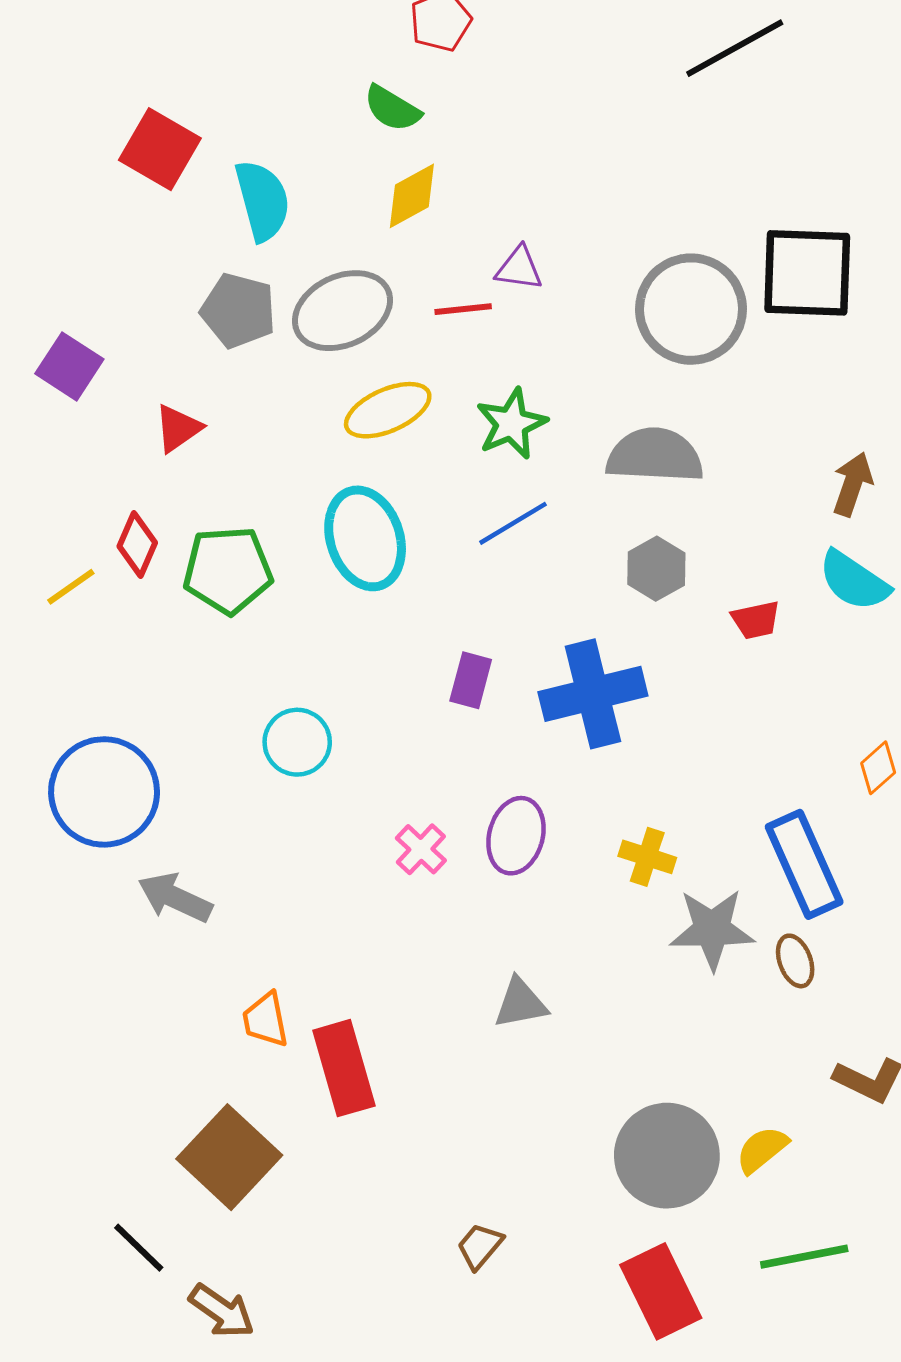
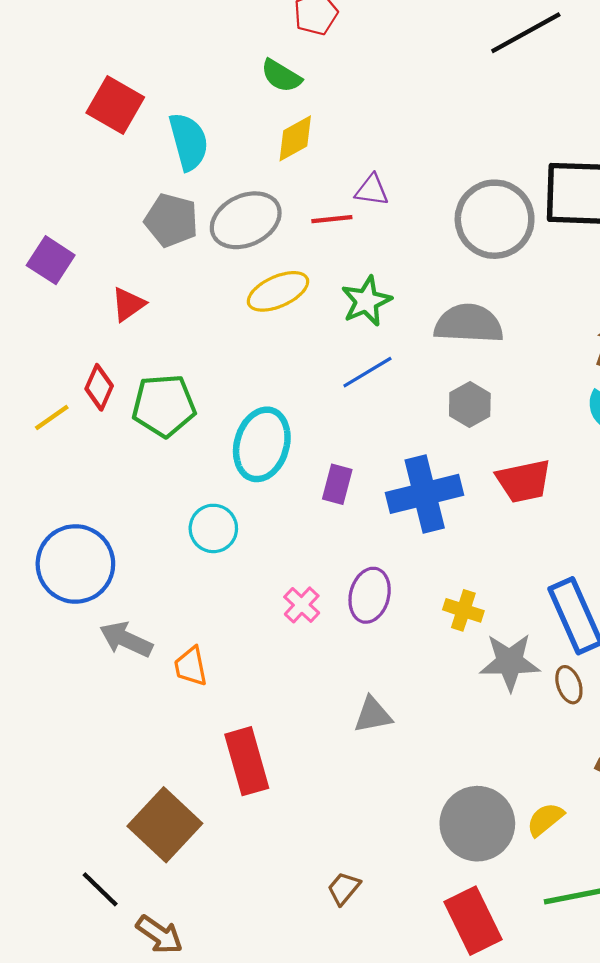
cyan ellipse: (365, 538) -> (262, 444), moved, turned 34
red trapezoid: (756, 620) -> (524, 481), moved, size x1.6
orange trapezoid: (265, 1020) -> (191, 666), moved

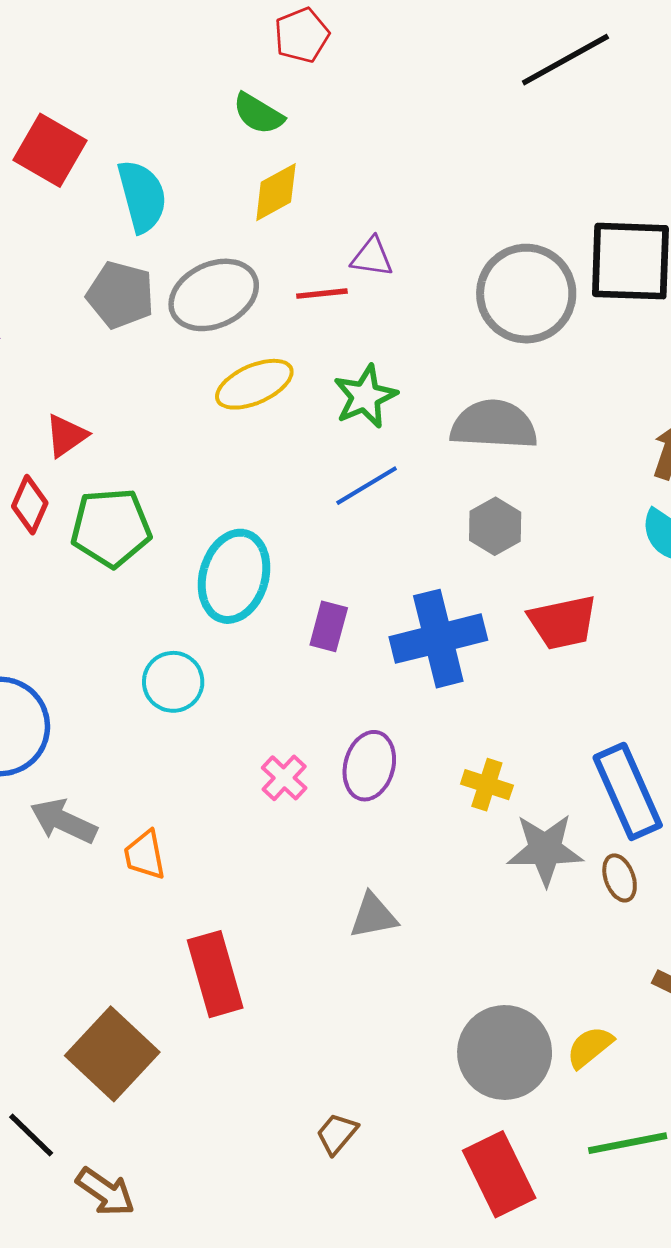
red triangle: (128, 304) -> (66, 436), moved

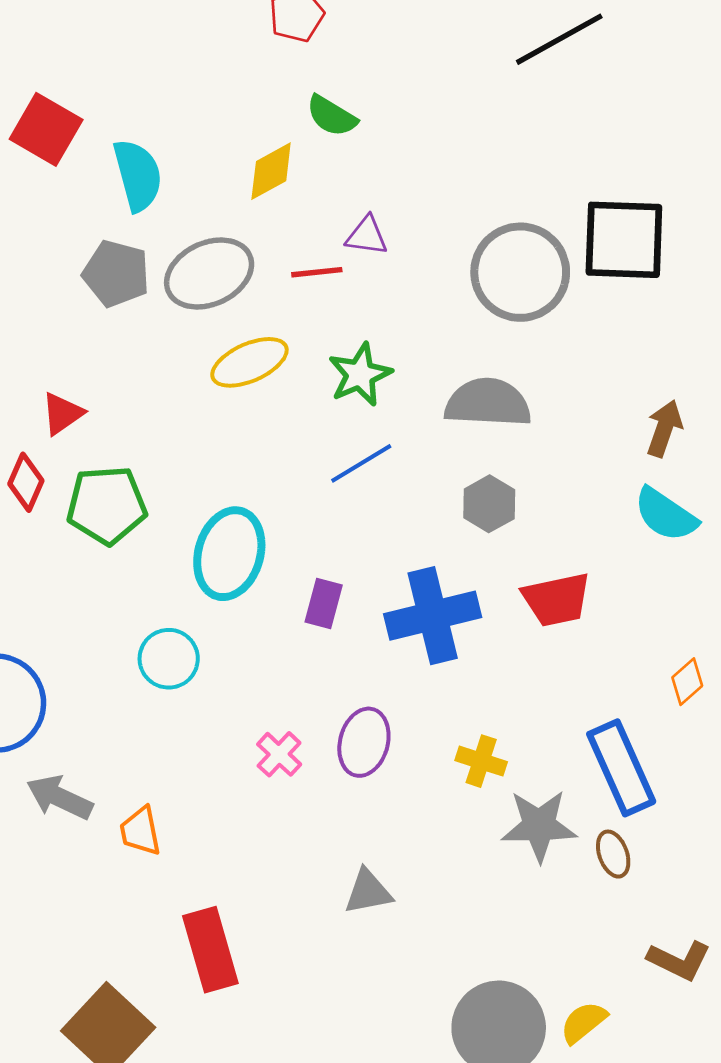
green semicircle: (258, 114) -> (332, 116), moved

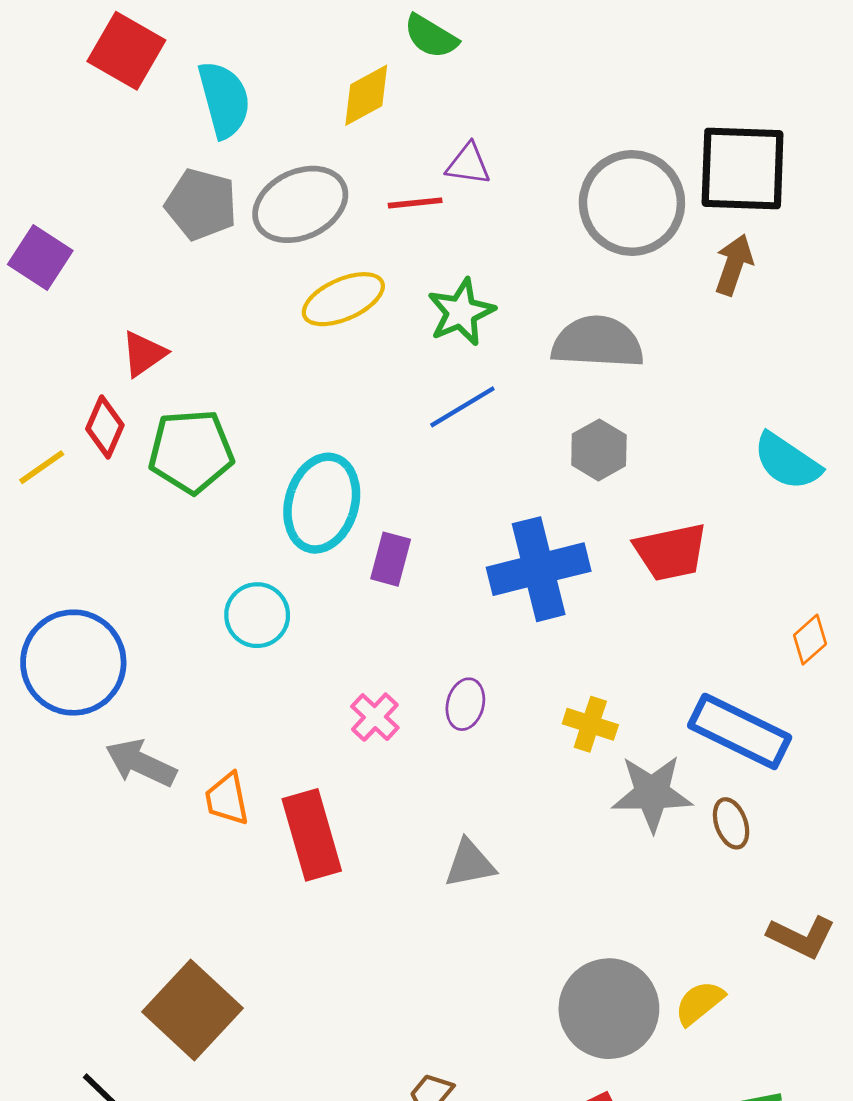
brown arrow: (664, 428) -> (734, 265), moved
purple rectangle: (324, 603) -> (391, 559), moved
purple ellipse: (364, 742) -> (465, 704), size x0.7
blue rectangle: (621, 768) -> (740, 731), turned -40
red rectangle: (210, 950) -> (312, 835), moved

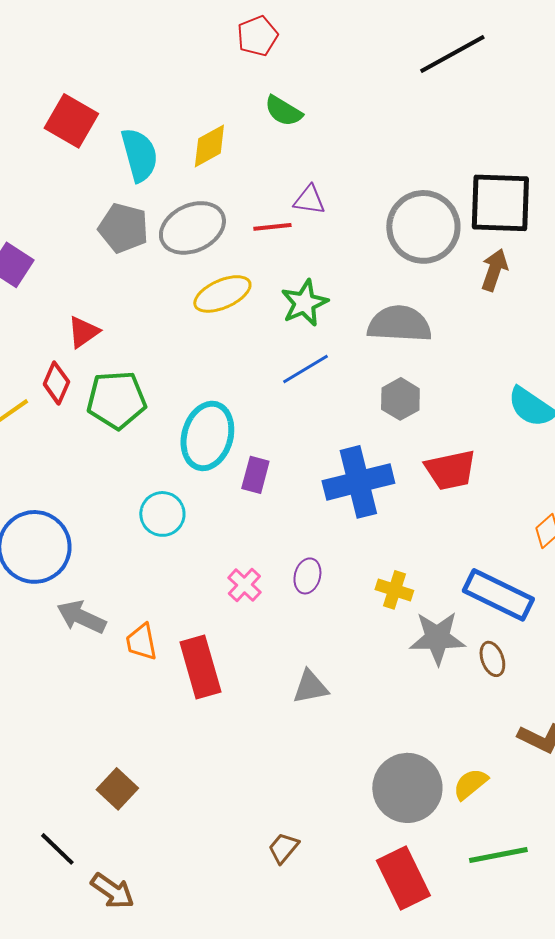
yellow diamond: (366, 95) -> (209, 146), moved
brown square: (193, 1010) -> (117, 789), size x0.6

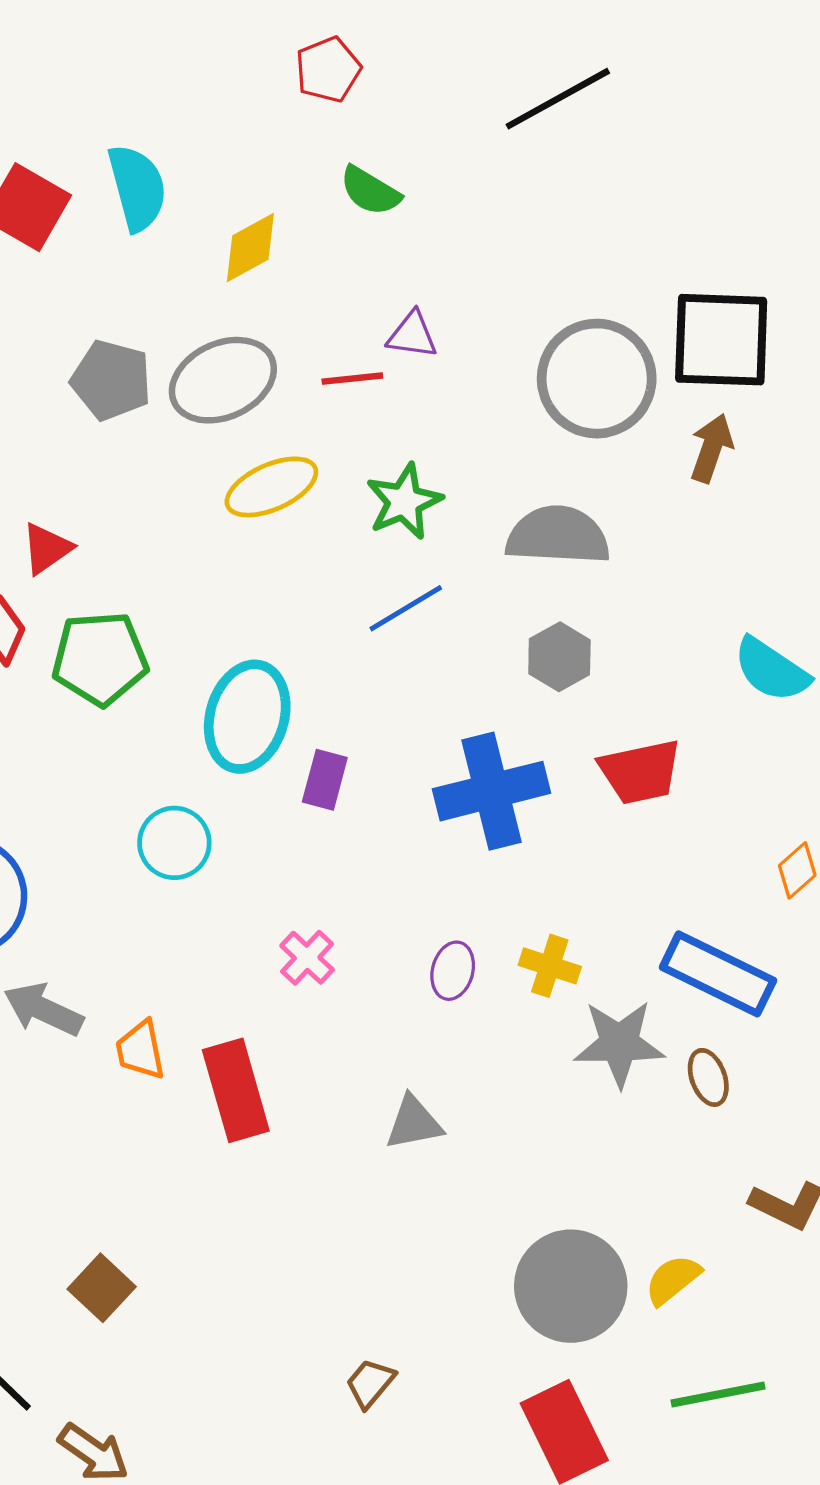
black line: (452, 54) -> (558, 99), moved
cyan semicircle: (139, 155) -> (137, 188), moved
purple ellipse: (307, 576) -> (453, 971), moved

